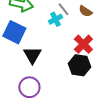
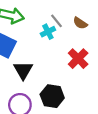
black hexagon: (79, 65) -> (52, 96), moved

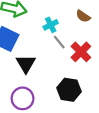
gray line: (57, 21) -> (59, 42), moved
black hexagon: (52, 96) -> (69, 90), moved

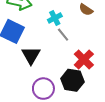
red cross: (81, 52) -> (84, 59), moved
purple circle: (23, 98) -> (43, 89), moved

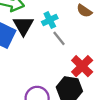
black triangle: (31, 55) -> (23, 26), moved

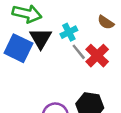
red cross: (82, 66) -> (97, 56), moved

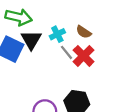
brown semicircle: (106, 22) -> (84, 32), moved

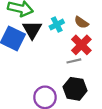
gray line: (66, 52) -> (74, 61), moved, turned -64

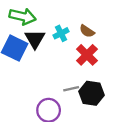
gray line: (74, 61) -> (71, 89), moved
black hexagon: (75, 89) -> (91, 93), moved

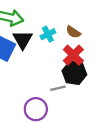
black hexagon: (91, 93) -> (74, 73), moved

